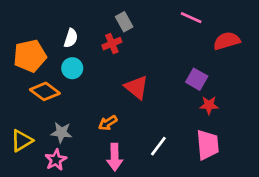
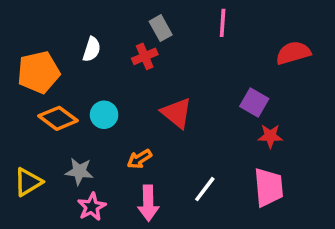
pink line: (191, 18) -> (223, 23), moved, turned 70
cyan circle: (72, 68) -> (104, 115), moved
pink star: (56, 160) -> (92, 207), moved

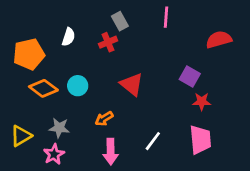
pink star: (92, 207) -> (54, 154), moved

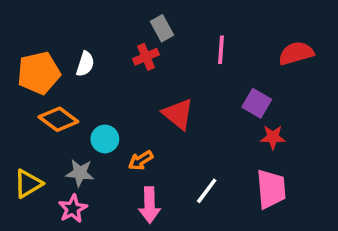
pink line: (166, 17) -> (221, 50), moved
white semicircle: (68, 37) -> (85, 64), moved
cyan circle: (78, 86) -> (105, 139), moved

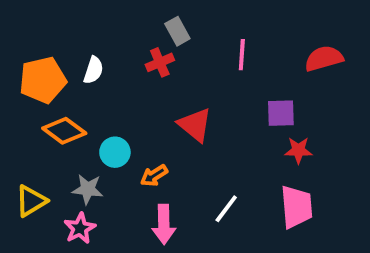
purple square: (257, 103) -> (281, 113), turned -32

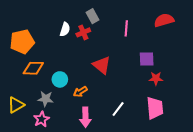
red semicircle: (324, 58) -> (164, 20), moved
white semicircle: (93, 70) -> (65, 29), moved
orange diamond: (64, 131) -> (33, 68), turned -35

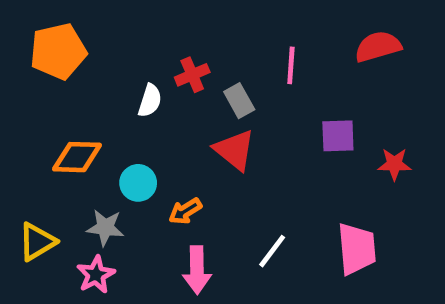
gray rectangle: (93, 16) -> (239, 101), moved
white semicircle: (65, 29) -> (150, 101), moved
orange pentagon: (22, 42) -> (58, 51), moved
red star: (156, 78) -> (394, 164), moved

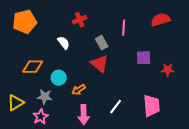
red cross: (192, 75) -> (80, 20), moved
white semicircle: (150, 101) -> (64, 43), turned -56

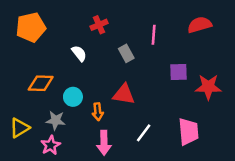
red triangle: (100, 64) -> (124, 94), moved, turned -30
red star: (168, 70) -> (208, 87), size x1.5
orange arrow: (79, 90) -> (98, 112), turned -64

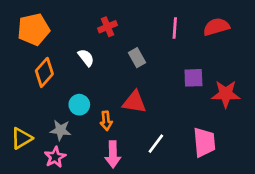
pink line: (154, 35) -> (175, 28), moved
orange diamond: (41, 83) -> (44, 72), moved, turned -50

